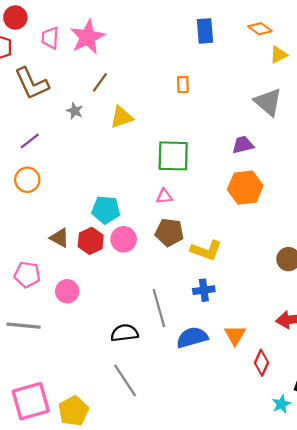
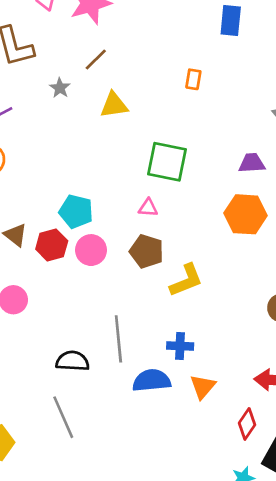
yellow L-shape: (206, 250) -> (186, 280), turned -52
blue cross: (204, 290) -> (180, 346), moved
red diamond: (261, 363) -> (247, 424), moved

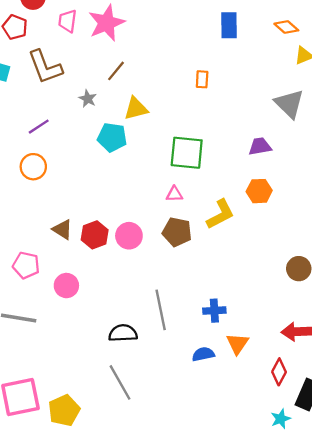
cyan pentagon: (76, 211) -> (112, 137), moved
orange hexagon: (246, 214) -> (259, 191), size x0.7
yellow L-shape: (186, 280) -> (220, 214), moved
blue semicircle: (152, 380) -> (203, 354), moved, size x0.7

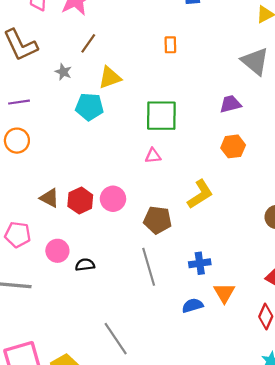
purple line: (39, 127) -> (19, 102), turned 30
yellow L-shape: (220, 214) -> (200, 194), moved
brown pentagon: (177, 232) -> (158, 220), moved
black semicircle: (123, 333) -> (85, 265), moved, size x0.7

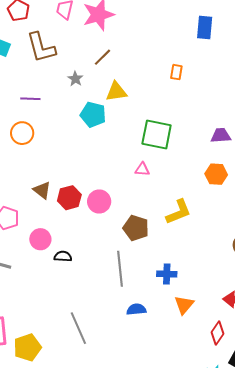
blue semicircle: (193, 305) -> (136, 309), moved

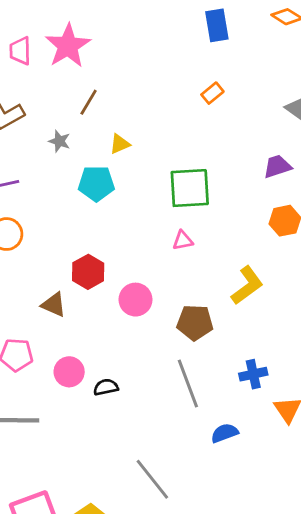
orange rectangle: (176, 72) -> (212, 93), moved, turned 56
yellow triangle: (116, 92) -> (120, 144), size x0.7
red hexagon: (69, 198) -> (88, 272), moved

